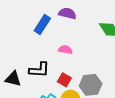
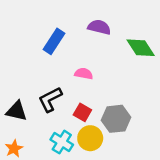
purple semicircle: (67, 13) -> (99, 27), moved
black L-shape: (39, 70) -> (50, 99), turned 150

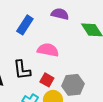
pink semicircle: (84, 74) -> (48, 50), size x1.5
black L-shape: (50, 99) -> (22, 70), turned -70

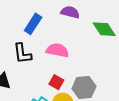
black L-shape: (22, 70) -> (22, 54), moved

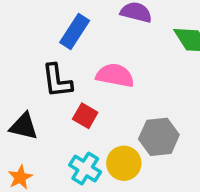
red square: (56, 82) -> (85, 116), moved

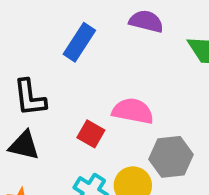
pink semicircle: (115, 75) -> (133, 111), moved
black L-shape: (57, 81) -> (30, 98), moved

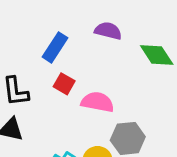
red square: (91, 134) -> (64, 84), moved

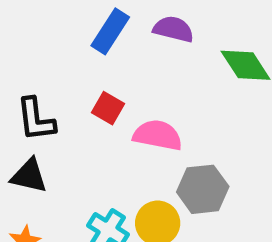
blue rectangle: (55, 47) -> (110, 31), moved

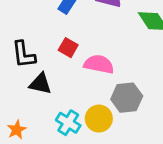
black triangle: (29, 176) -> (40, 84), moved

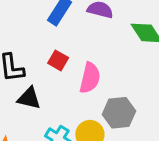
pink semicircle: (99, 64) -> (90, 78), turned 92

